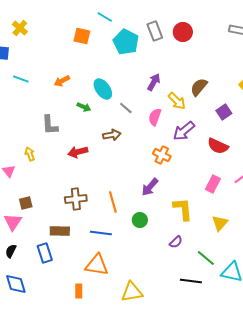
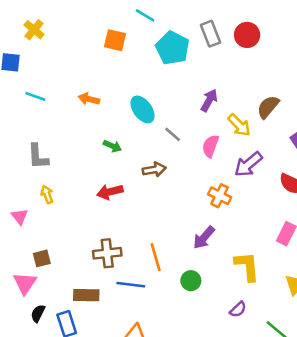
orange arrow: (62, 81) -> (89, 99), turned 42
green arrow: (84, 107) -> (112, 146), moved
gray L-shape: (50, 125) -> (38, 157), moved
blue line: (101, 233) -> (131, 285), moved
black semicircle: (11, 251) -> (38, 313), moved

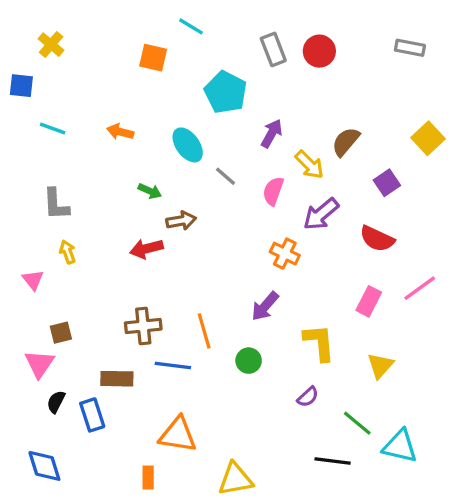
cyan pentagon: (173, 48) -> (226, 92), moved
brown arrow: (154, 170) -> (181, 221), moved

